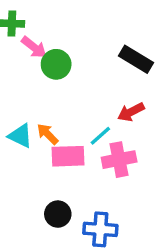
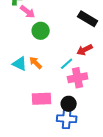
green circle: (56, 64) -> (41, 31), moved
pink rectangle: (68, 156) -> (42, 99), moved
black circle: (58, 214) -> (69, 104), moved

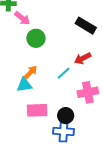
orange arrow: (36, 63) -> (31, 72), turned 88
cyan triangle: (20, 64) -> (24, 85), moved, turned -35
pink cross: (78, 78) -> (88, 92), moved

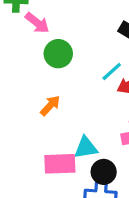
cyan line: (64, 73) -> (112, 71), moved
cyan triangle: (24, 85) -> (86, 148), moved

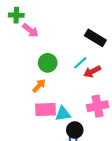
green circle: (58, 54) -> (48, 63), moved
pink rectangle: (60, 164) -> (46, 109), moved

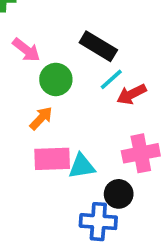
pink arrow: (30, 30) -> (26, 50), moved
black rectangle: (95, 38) -> (98, 46), moved
black circle: (75, 130) -> (119, 194), moved

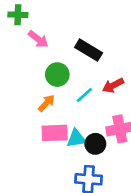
pink arrow: (26, 50) -> (38, 39), moved
cyan line: (111, 79) -> (84, 95), moved
black circle: (119, 194) -> (95, 144), moved

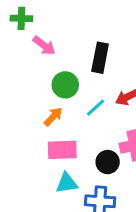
black rectangle: (89, 50) -> (100, 58), turned 70
cyan triangle: (76, 138) -> (67, 183), moved

